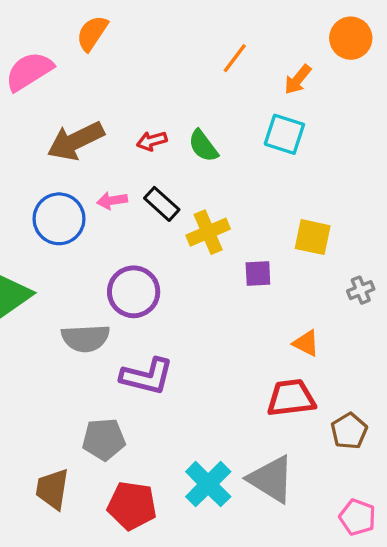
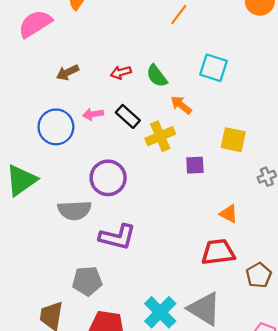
orange arrow: (298, 80) -> (181, 105), moved, turned 90
brown arrow: (76, 141) -> (68, 72), size x0.6

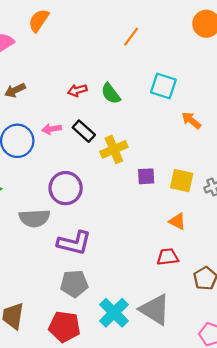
brown arrow: (68, 72) -> (15, 90), moved
orange arrow: (181, 105) -> (191, 120), moved
yellow square: (233, 140) -> (182, 181), moved
red trapezoid: (218, 252) -> (168, 257), size x0.7
gray pentagon: (87, 281) -> (74, 284), moved

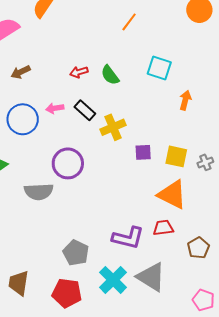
orange arrow: (191, 120) -> (185, 100), turned 66
orange triangle: (177, 221) -> (172, 195), size x1.8
purple L-shape: (74, 243) -> (128, 238), moved
gray pentagon: (74, 284) -> (76, 253), turned 30

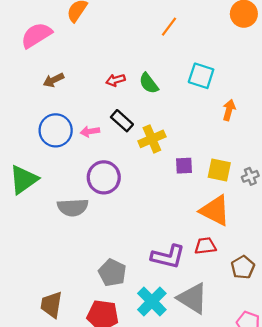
pink arrow: (55, 108) -> (90, 131), moved

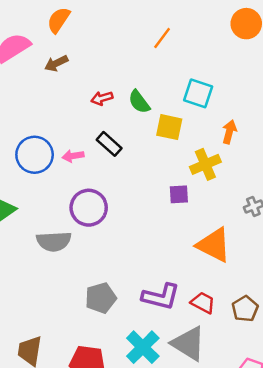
brown arrow: (53, 80) -> (56, 63), moved
yellow cross: (152, 139) -> (205, 164), moved
yellow square: (219, 170) -> (169, 127), moved
red trapezoid: (205, 246) -> (203, 303), moved, turned 35
gray pentagon: (112, 273) -> (101, 298), moved, turned 30

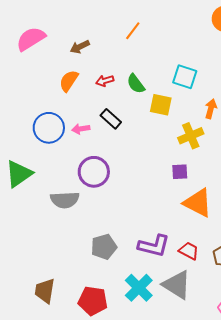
orange semicircle: (59, 20) -> (69, 81), moved
orange line: (162, 38) -> (133, 31), moved
brown arrow: (56, 63) -> (80, 47), moved
purple square: (179, 194) -> (180, 172), moved

